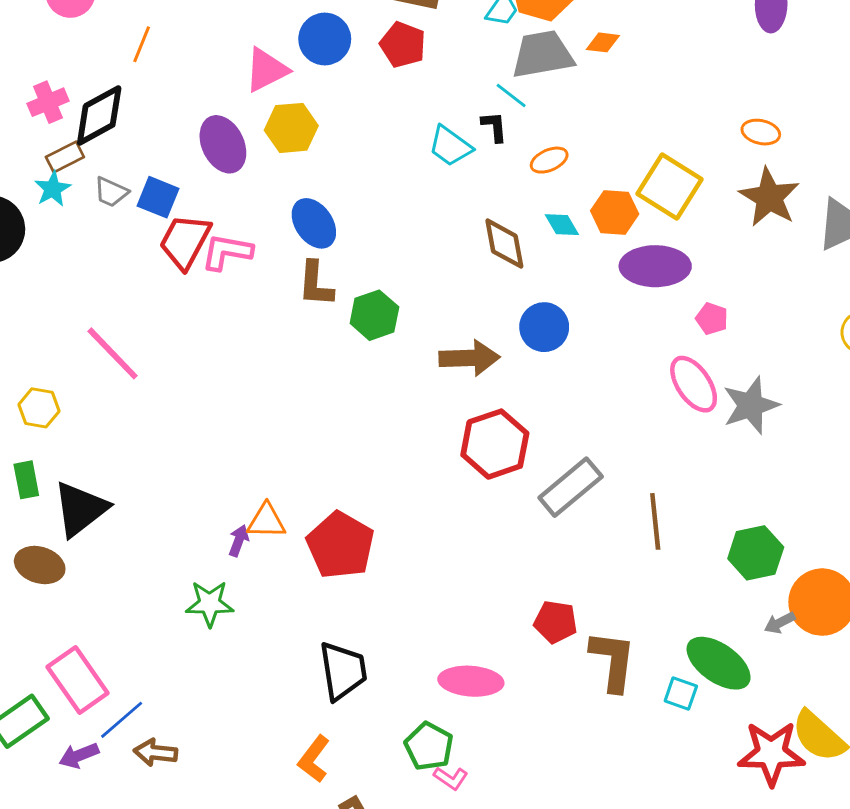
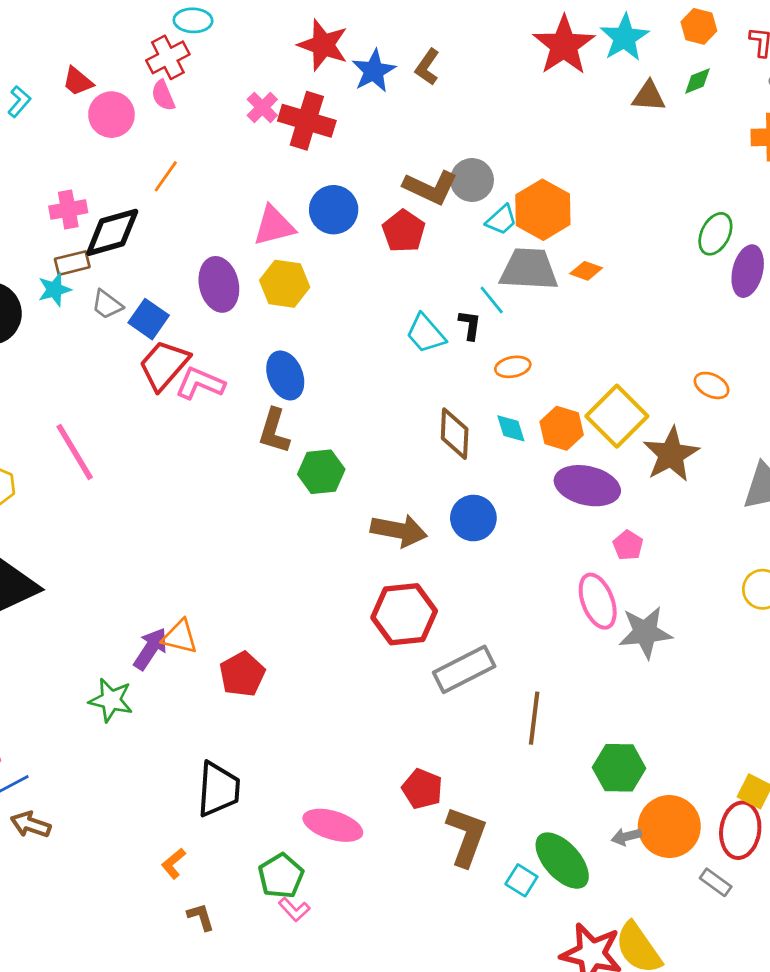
brown star: (769, 197) -> (671, 454), moved
purple arrow: (239, 541) -> (151, 649), size x1.5
red pentagon: (340, 545) -> (242, 674), size x0.7
orange L-shape: (314, 759) -> (173, 863), size x0.7

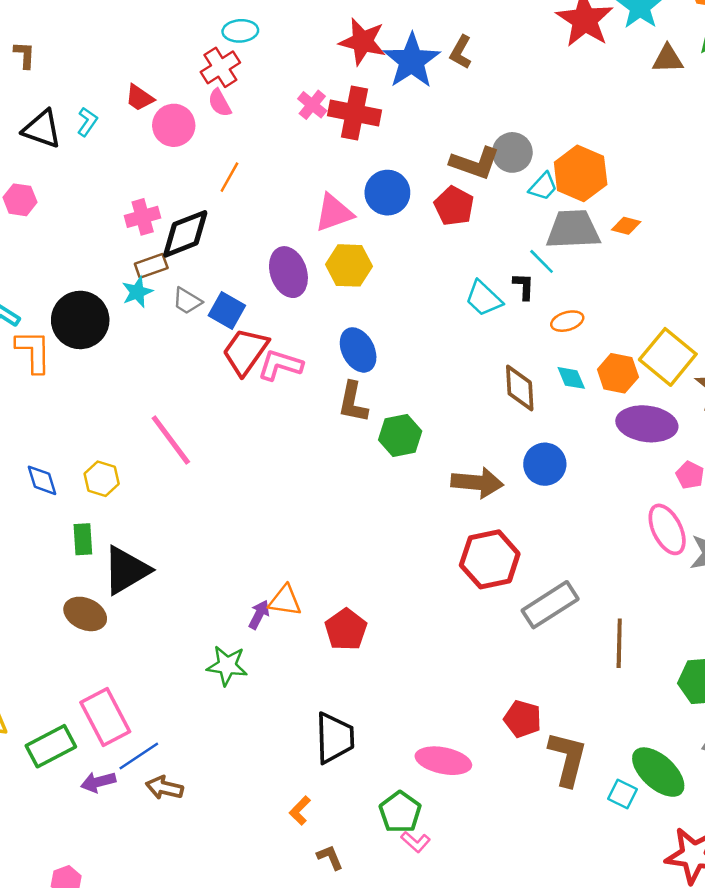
blue star: (374, 71) -> (412, 61), size x1.4
purple arrow: (151, 649) -> (259, 615), size x0.7

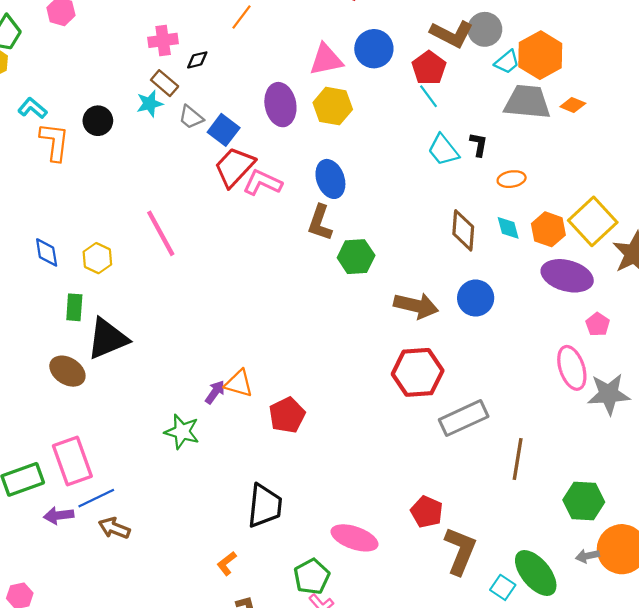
black diamond: (185, 234) -> (197, 60), size x0.5
cyan line: (542, 261) -> (429, 96), moved
brown rectangle: (151, 266) -> (165, 83), turned 52
black circle: (80, 320) -> (98, 121), size x0.6

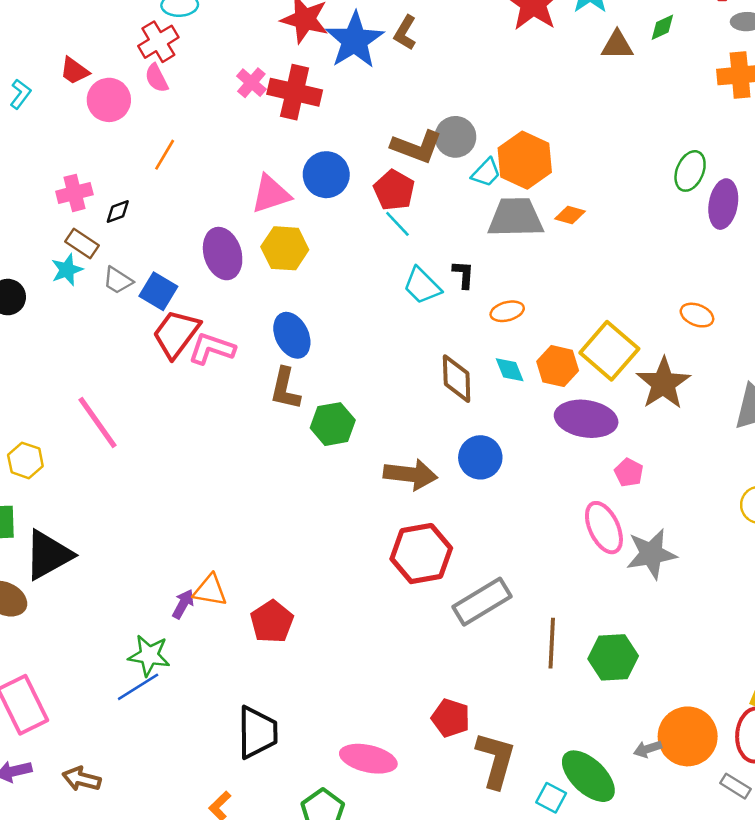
blue line: (96, 498) -> (138, 687), moved
green hexagon: (584, 501) -> (613, 657), moved

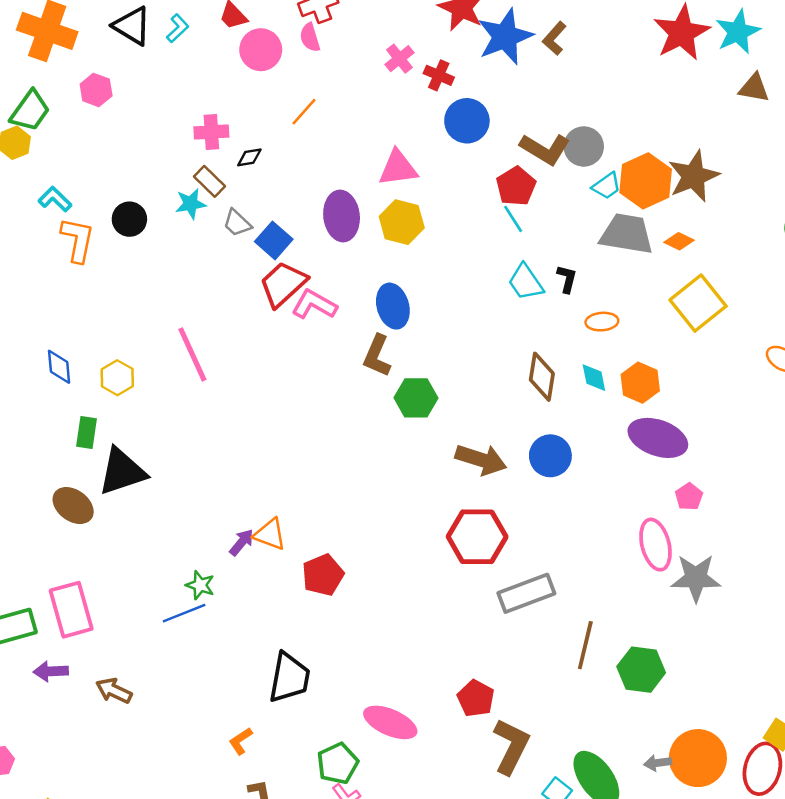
red cross: (295, 92) -> (439, 75), size x0.6
blue circle: (326, 175) -> (467, 121), moved
yellow square: (609, 351) -> (698, 303), moved
brown star: (663, 383) -> (694, 176), moved
green star: (149, 655) -> (200, 585), size x0.7

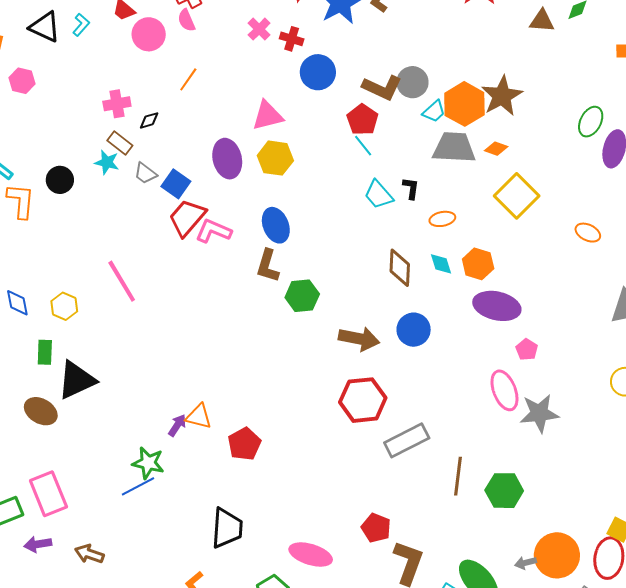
cyan star: (191, 204) -> (107, 162), turned 30
green star: (200, 585) -> (148, 463), size x1.4

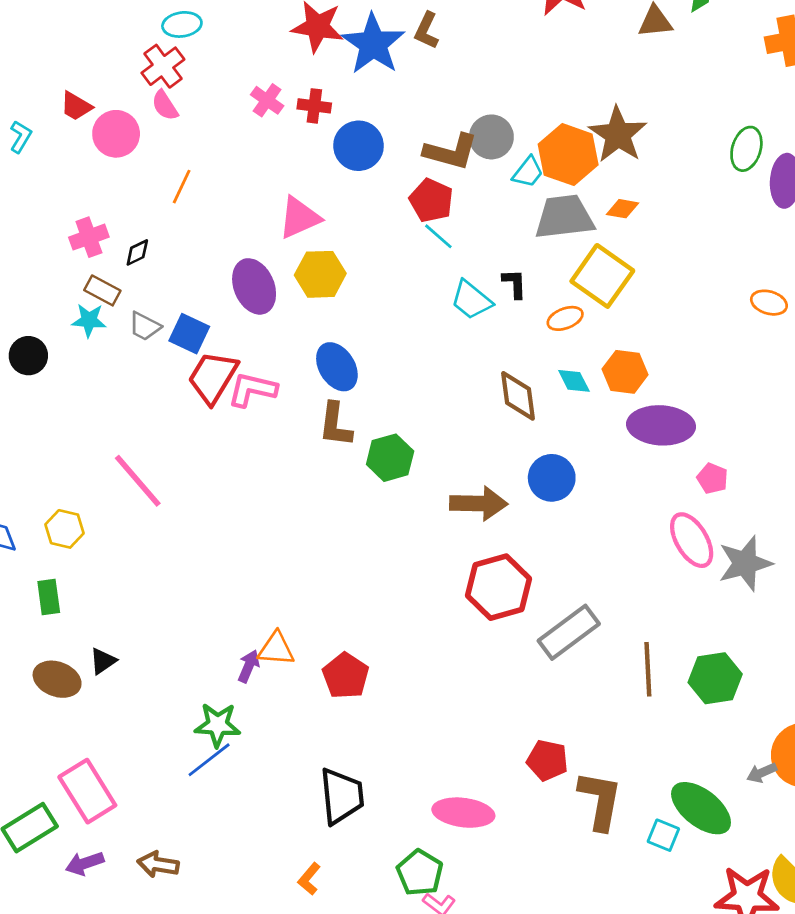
yellow square: (517, 196) -> (602, 276), moved
black triangle: (76, 380) -> (103, 661), moved, size x0.5

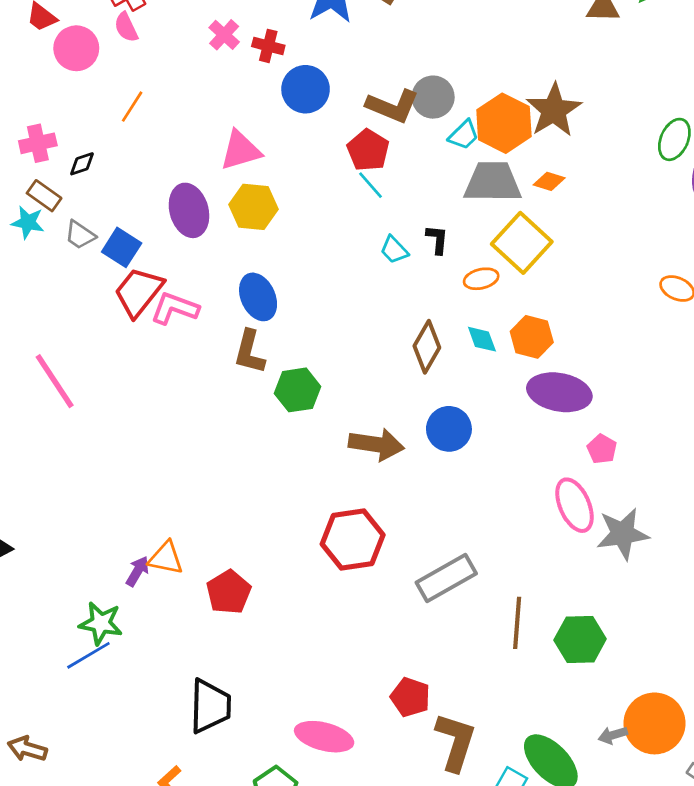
cyan trapezoid: (471, 300) -> (394, 250), size x0.7
brown diamond: (518, 396) -> (427, 347), turned 30
red hexagon: (499, 587) -> (353, 539), moved

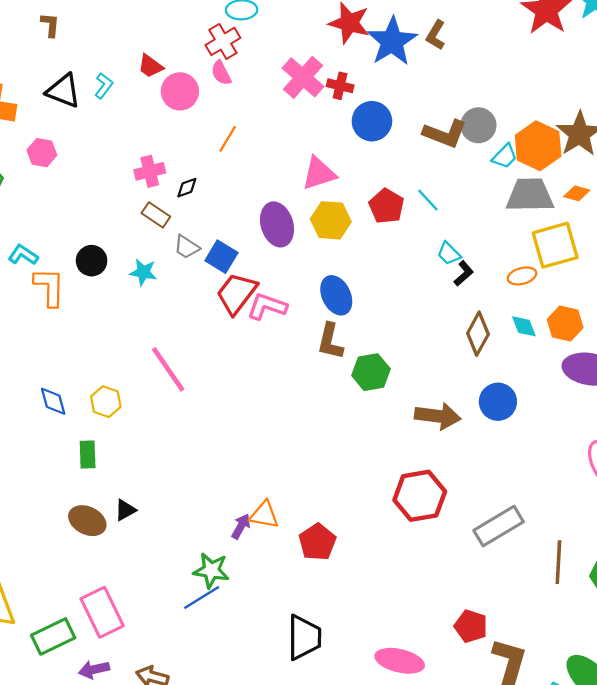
pink cross: (224, 35) -> (303, 77), size x1.6
red pentagon: (368, 150) -> (387, 206), moved
cyan star: (28, 222) -> (143, 272), moved
black L-shape: (437, 239) -> (464, 273), moved, turned 45
yellow square: (522, 243) -> (555, 245), turned 33

